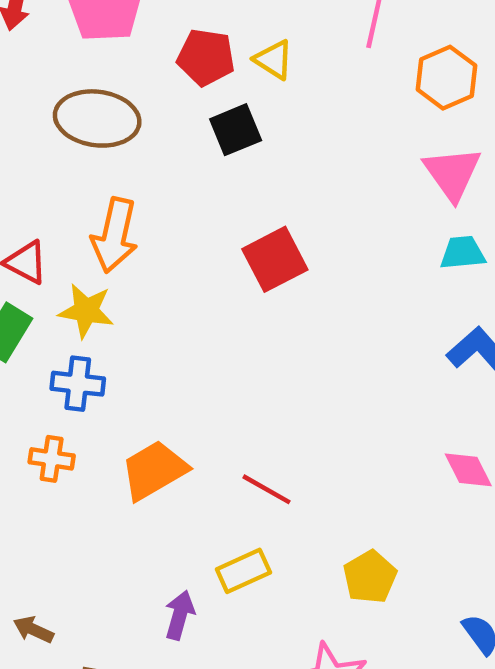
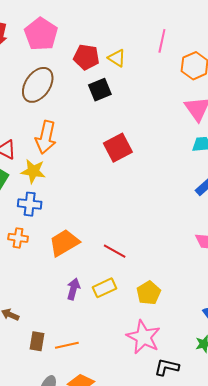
brown ellipse: (97, 118) -> (38, 85), turned -63
yellow pentagon: (370, 577) -> (149, 293), moved
purple arrow: (180, 615) -> (73, 289), moved

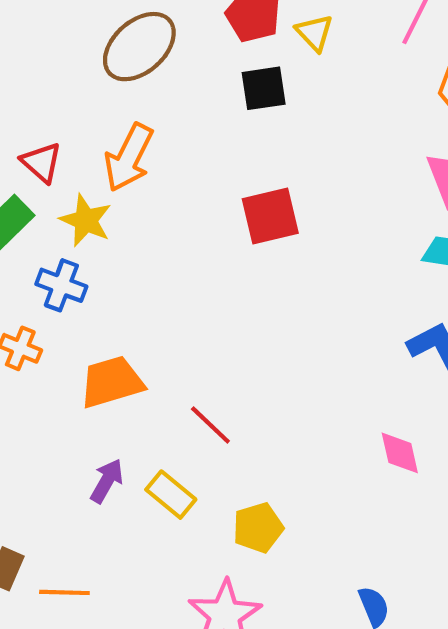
yellow rectangle: (104, 288) -> (171, 495), turned 50

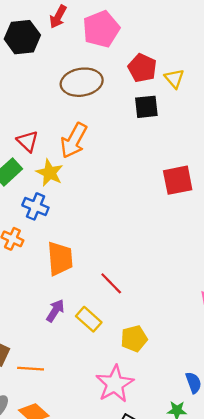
brown ellipse: (139, 47) -> (82, 82), turned 30
red square: (270, 216) -> (178, 180), moved
orange trapezoid: (112, 382) -> (60, 259), turned 100

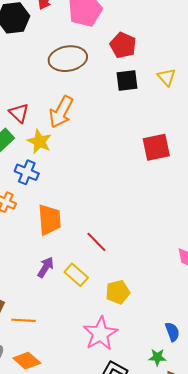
yellow triangle: (174, 79) -> (166, 77), moved

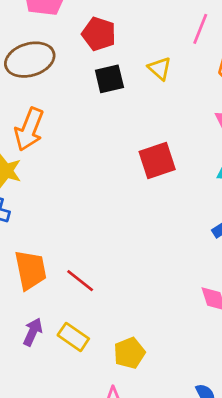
red line: (96, 242) -> (80, 281), moved

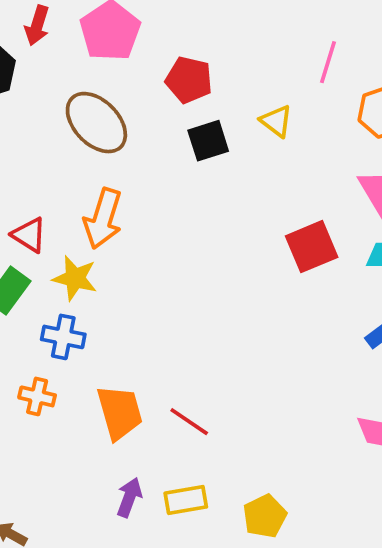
brown ellipse: (30, 60) -> (96, 123), turned 66
red square: (157, 160) -> (312, 247), moved
yellow rectangle: (73, 337) -> (186, 500), turned -40

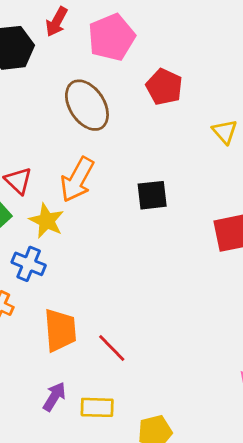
black square: (208, 141) -> (152, 195), moved

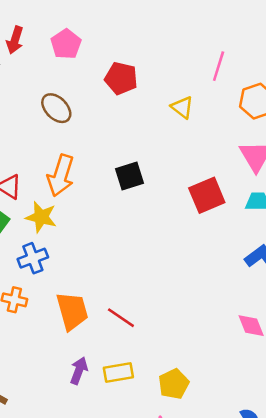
pink pentagon: (112, 37) -> (66, 44), size x0.7
brown ellipse: (87, 105) -> (56, 108), size x0.7
blue cross: (29, 264) -> (33, 258), turned -32

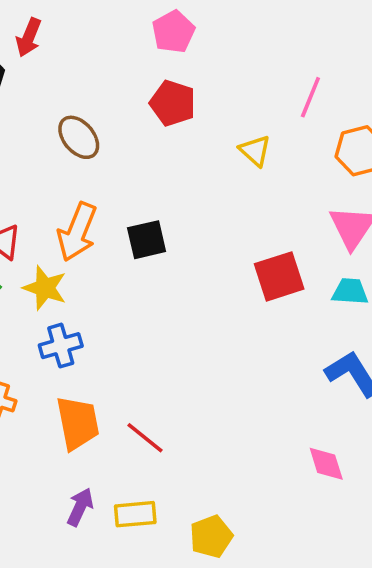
pink pentagon: (66, 44) -> (173, 32), moved
black square: (130, 176) -> (147, 240), moved
blue cross: (33, 258) -> (61, 346), moved

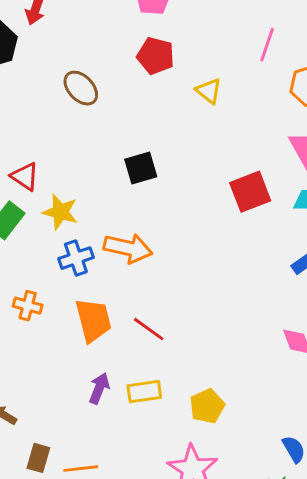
yellow triangle: (255, 151) -> (209, 91), moved
orange arrow: (77, 232) -> (128, 248), moved, turned -96

